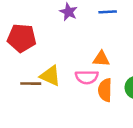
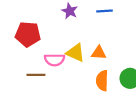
yellow triangle: (50, 76) -> (75, 53), moved
pink semicircle: (87, 77) -> (55, 60), moved

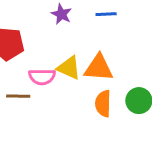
orange triangle: (99, 53) -> (99, 68), size x1.5

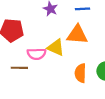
orange triangle: (99, 68) -> (77, 35), moved

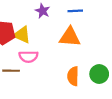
yellow triangle: (56, 47) -> (22, 35), moved

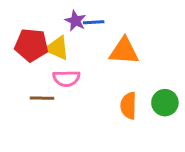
purple star: (43, 11) -> (75, 21), moved
blue line: (75, 11) -> (94, 22), moved

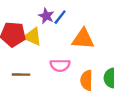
blue line: (94, 22) -> (60, 17), turned -49
pink semicircle: (66, 78) -> (60, 65), moved

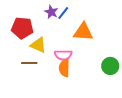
yellow triangle: (33, 37) -> (38, 45), moved
orange semicircle: (86, 80) -> (64, 68), moved

